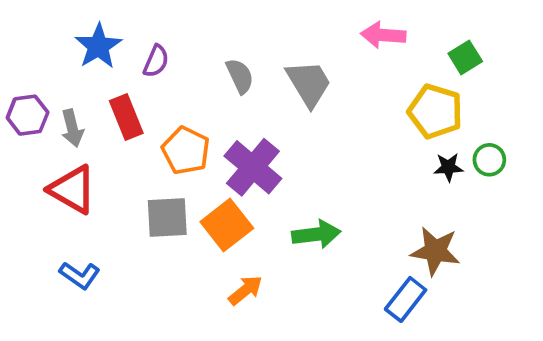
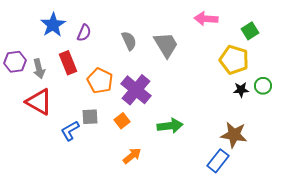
gray square: (167, 218) -> (90, 117), size x0.7
orange square: (227, 225) -> (122, 121), size x0.6
blue L-shape: (80, 275) -> (70, 131), moved, turned 115

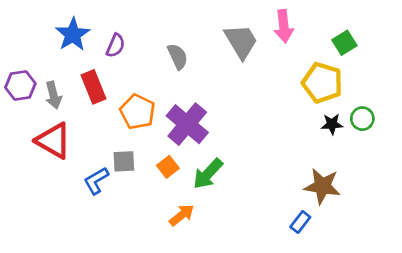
pink arrow: (206, 19) -> (284, 26), turned -100
gray trapezoid: (166, 45) -> (241, 41), moved
green arrow: (170, 126) -> (208, 174), moved, turned 140
blue rectangle: (218, 161) -> (300, 222), size x0.7

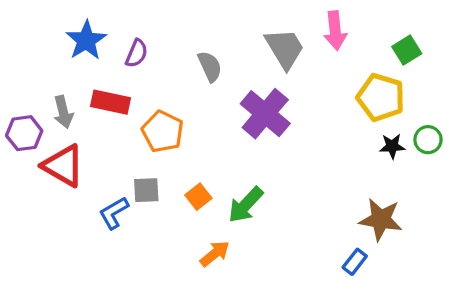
purple hexagon: (20, 85) -> (24, 133), moved
red rectangle: (93, 87) -> (111, 102), turned -56
purple cross: (187, 124) -> (265, 114), moved

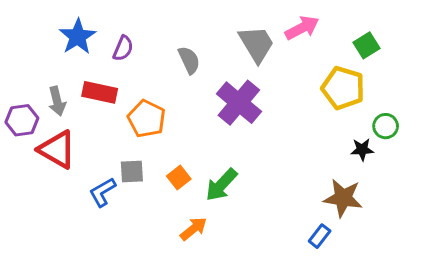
pink arrow: (335, 31) -> (302, 28), turned -112
black star: (392, 146) -> (362, 150), moved

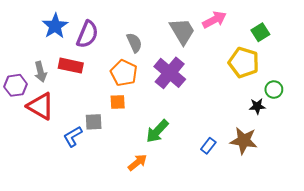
purple semicircle: (123, 48) -> (87, 34), size x1.5
orange pentagon: (147, 119) -> (124, 73), moved
orange square: (179, 177) -> (118, 102), moved, turned 35
blue rectangle: (320, 236) -> (208, 146), moved

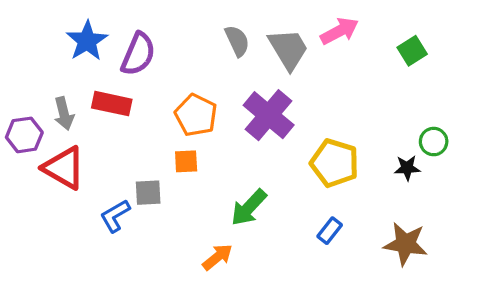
gray semicircle: (134, 43) -> (237, 41), moved
yellow pentagon: (244, 62) -> (335, 163), moved
brown star: (244, 141) -> (406, 244), moved

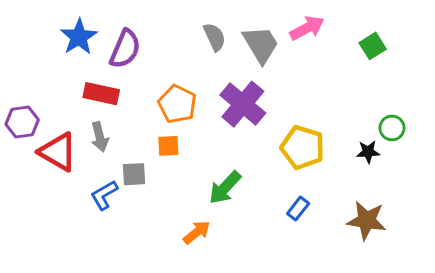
gray arrow: (64, 113) -> (100, 137), moved

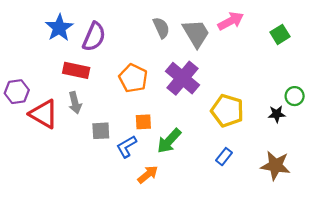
orange square: (168, 146) -> (143, 122), moved
blue L-shape: (104, 195) -> (127, 146), moved

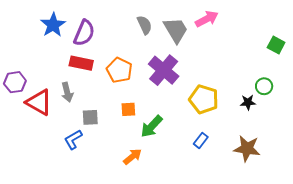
green square: (280, 34) -> (276, 45), moved, turned -30
red rectangle: (76, 70) -> (81, 63), moved
blue L-shape: (127, 146) -> (73, 139), moved

